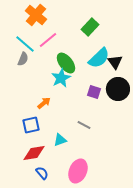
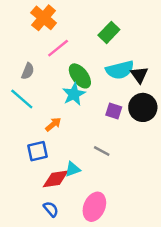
cyan line: (25, 44) -> (22, 99), moved
cyan semicircle: (99, 58) -> (120, 70), turned 30
red diamond: (34, 153) -> (56, 179), moved

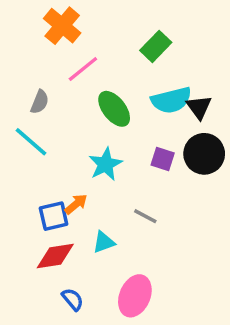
cyan star: (74, 94) -> (105, 164), moved
orange arrow: (53, 124) -> (76, 204), moved
red diamond: (56, 179) -> (55, 256), moved

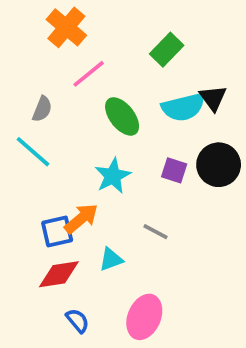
black triangle: (199, 107) -> (213, 98), moved
orange arrow: (76, 204) -> (81, 219), size x1.4

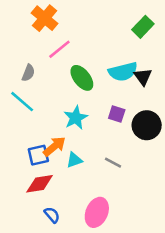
green rectangle: (167, 50) -> (143, 27), moved
black triangle: (213, 98) -> (143, 77), moved
black circle: (219, 165) -> (147, 125), moved
gray line: (155, 232) -> (113, 163), moved
cyan triangle: (111, 259) -> (74, 160), moved

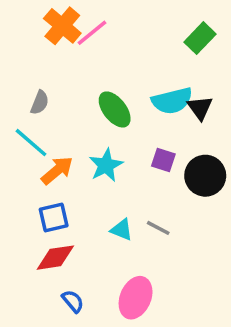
pink line: (59, 49) -> (92, 33), moved
orange arrow: (54, 146) -> (57, 170), moved
cyan triangle: (74, 160) -> (122, 230), moved, turned 42

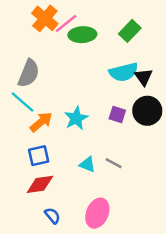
green rectangle: (200, 38) -> (130, 31), moved
gray semicircle: (40, 103) -> (29, 73), size x1.6
green ellipse: (115, 109) -> (82, 35), moved, turned -55
black circle: (205, 176) -> (147, 111), moved

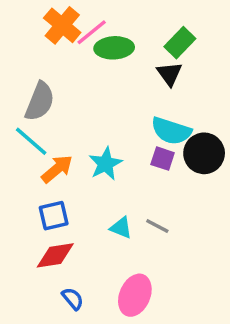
cyan semicircle: (124, 72) -> (171, 131), moved, turned 32
black triangle: (144, 77) -> (169, 74), moved

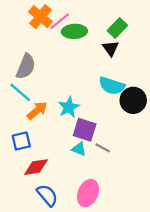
purple square: (163, 159) -> (85, 130), moved, size x1.5
blue square: (54, 216) -> (21, 141), moved
blue semicircle: (73, 299) -> (47, 195), size x1.5

